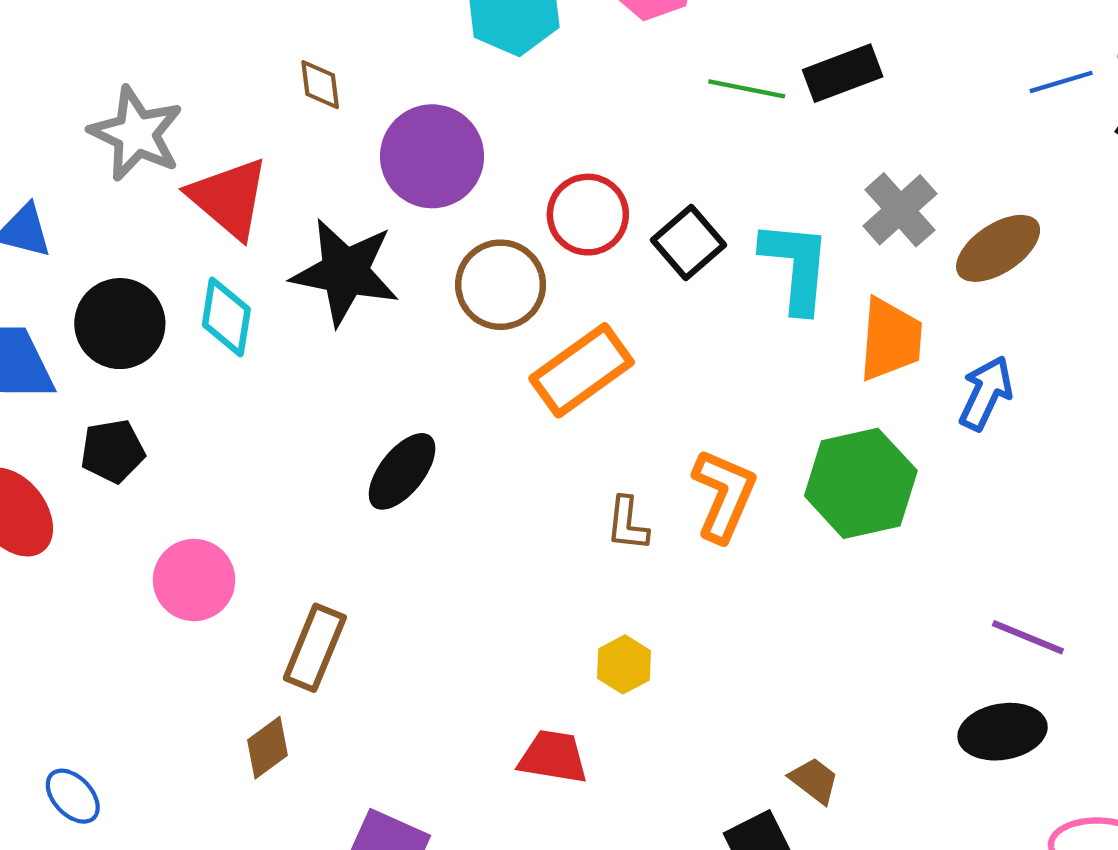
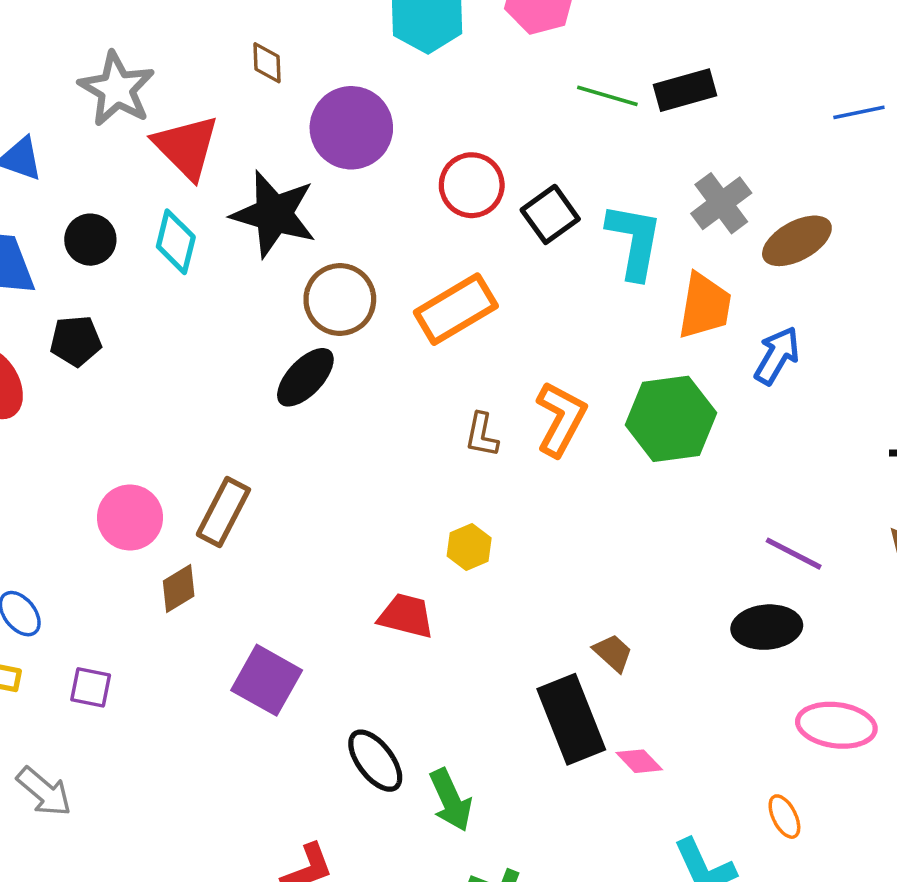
brown circle: (501, 285) -> (340, 299), moved
black circle: (120, 324) -> (90, 240), size x0.7
pink circle: (194, 580) -> (130, 518), moved

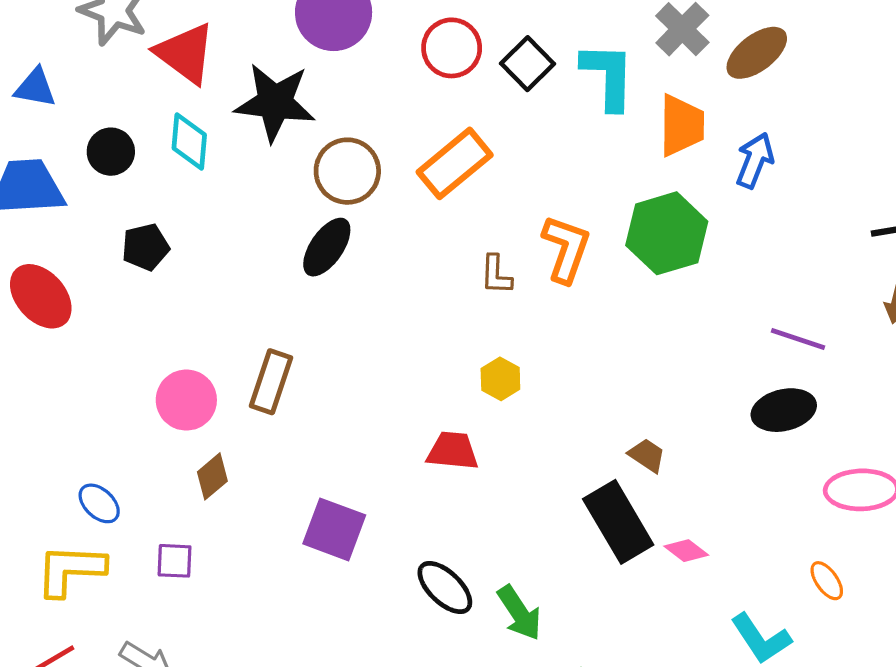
black pentagon: (76, 341) -> (145, 247), moved
brown diamond: (179, 588) -> (212, 476), moved

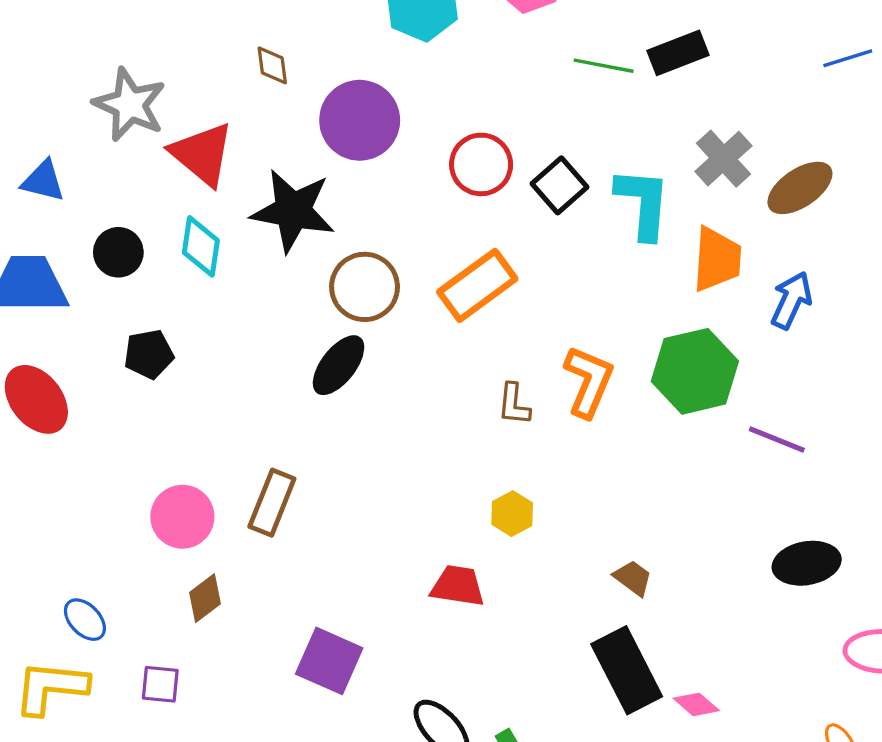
purple line: (798, 339) -> (777, 440), moved
brown trapezoid: (647, 455) -> (633, 578), moved

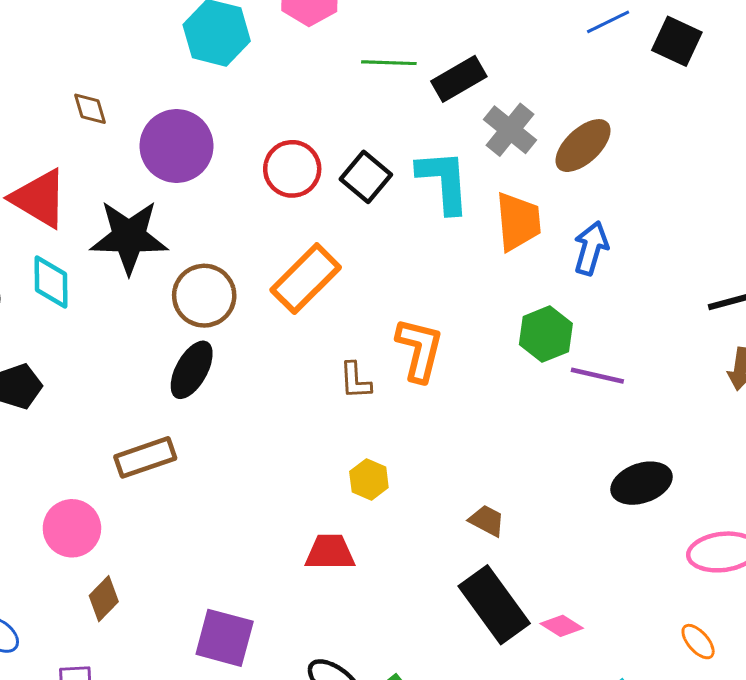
black rectangle: (678, 53) -> (459, 79), moved
green hexagon: (695, 371) -> (546, 334), moved, size x0.7
brown rectangle: (272, 503) -> (145, 457), moved, turned 58

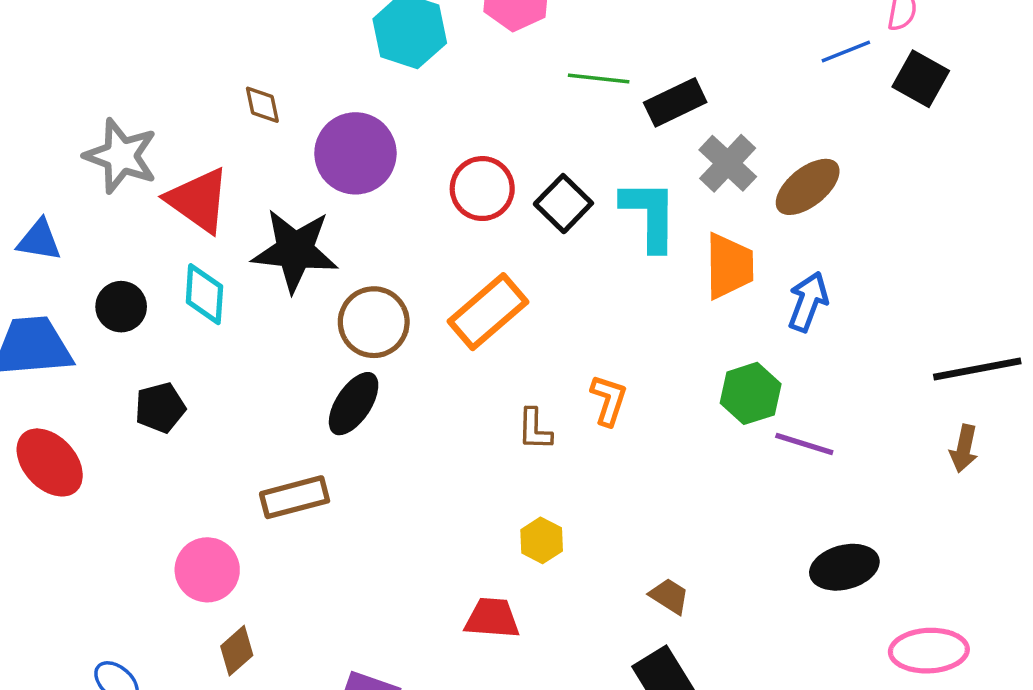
orange L-shape: (419, 350) -> (609, 400), size x0.7

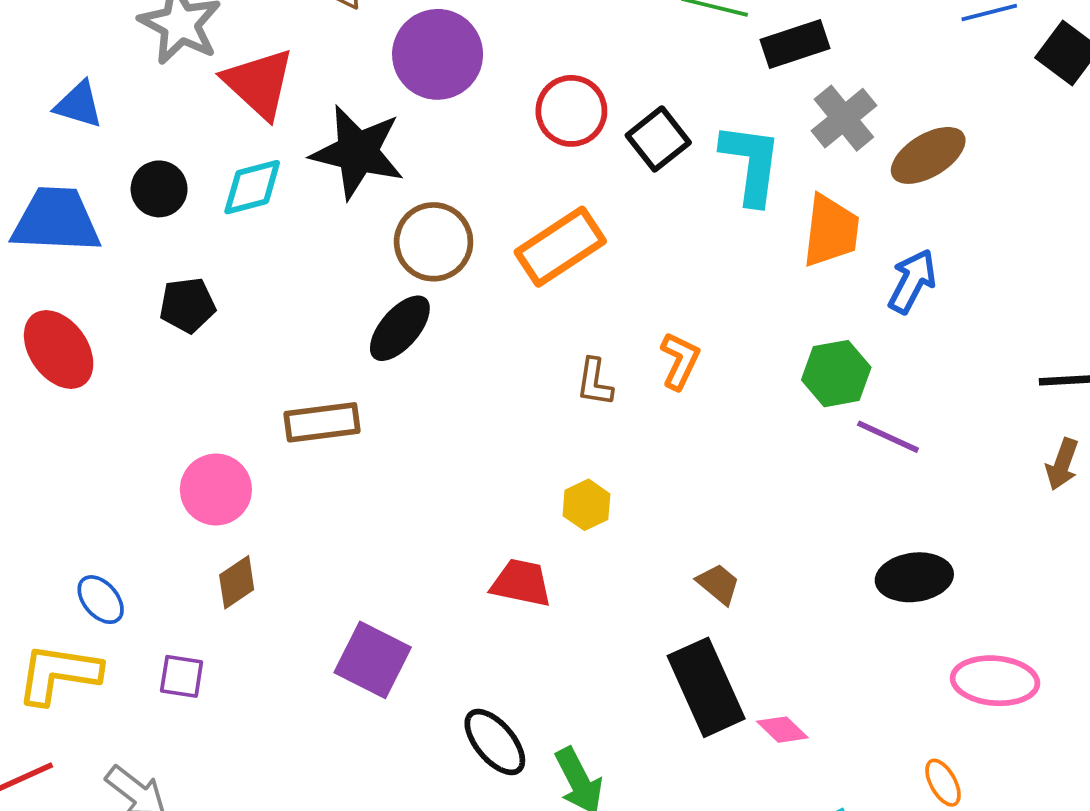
cyan diamond: (204, 294) -> (252, 187), turned 64

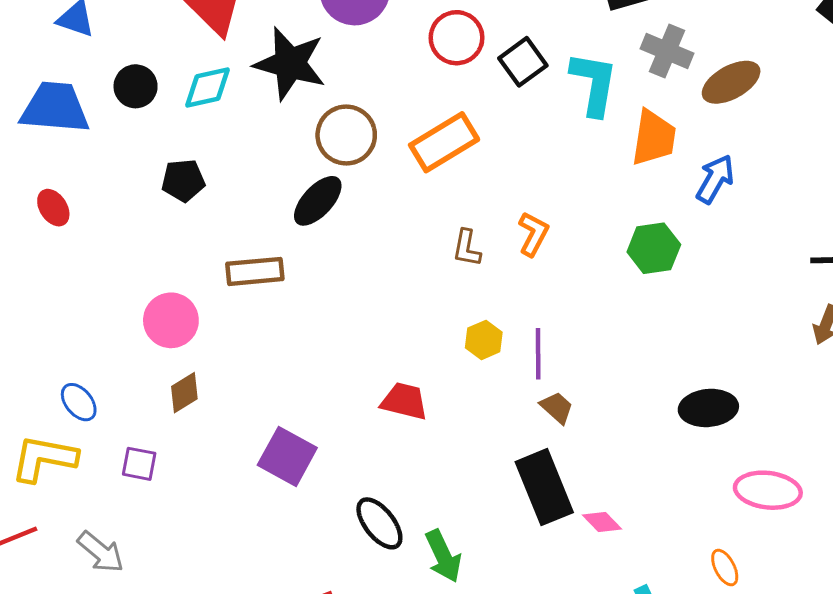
gray cross: (844, 118) -> (667, 51), turned -30
black pentagon: (187, 305) -> (183, 180), moved
red ellipse: (59, 349) -> (53, 208), size x0.6
purple line: (888, 437) -> (538, 354), moved, turned 63
yellow hexagon: (586, 505) -> (484, 340), moved

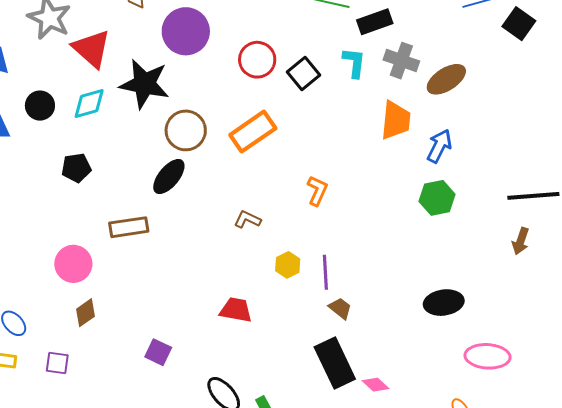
cyan L-shape: (594, 84) -> (354, 63), moved, size x0.7
brown L-shape: (467, 248) -> (247, 219), moved, turned 108
green hexagon: (654, 248) -> (437, 198), moved
purple square: (287, 456) -> (158, 352), size x0.7

